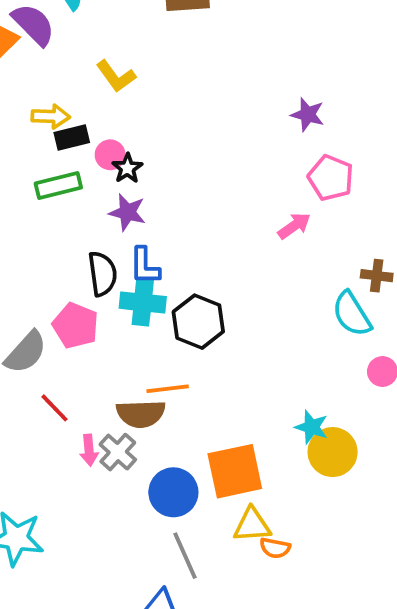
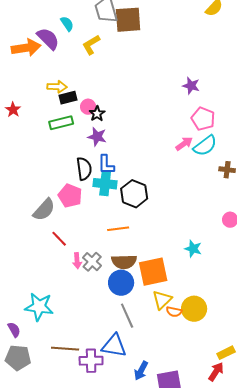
yellow L-shape: (116, 76) -> (91, 45), moved, turned 95
cyan semicircle: (352, 314) -> (205, 146), moved, turned -95
brown semicircle: (141, 414) -> (124, 262), moved
yellow circle: (333, 452) -> (194, 309), moved
yellow triangle: (252, 525) -> (162, 300), turned -40

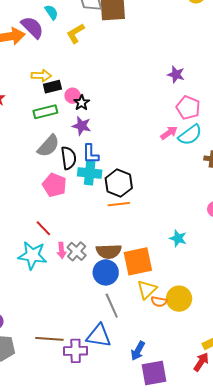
gray semicircle: (44, 210) -> (48, 146), moved
orange line: (118, 229) -> (119, 204), moved
cyan star: (39, 307) -> (32, 255), moved
blue arrow: (141, 371) -> (138, 351), moved

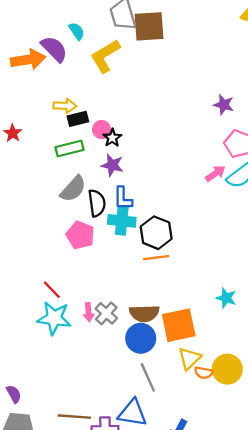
yellow L-shape: (76, 33) -> (105, 56), size x1.4
red line: (43, 228) -> (52, 290), moved

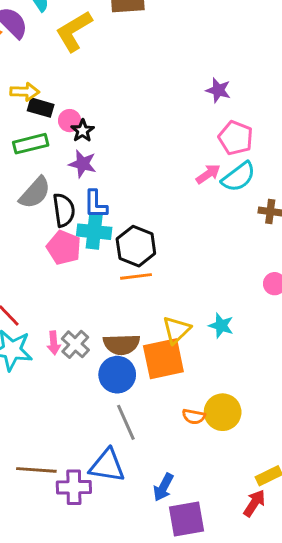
black rectangle: (78, 119) -> (41, 108), turned 30
pink pentagon: (80, 235) -> (64, 248), moved
yellow triangle: (189, 358) -> (176, 330), moved

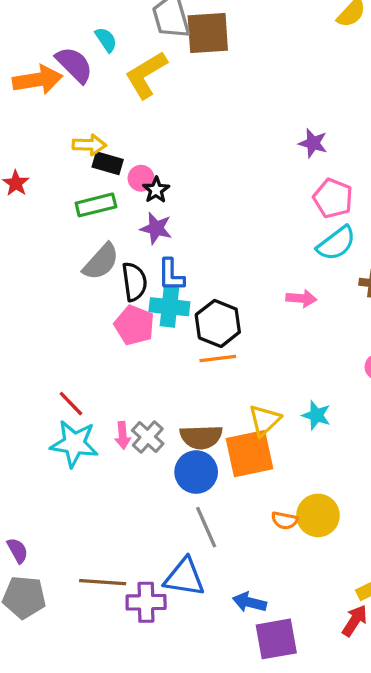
pink arrow: (208, 174) -> (301, 298), moved, turned 40
blue arrow: (163, 487) -> (250, 602), turned 76

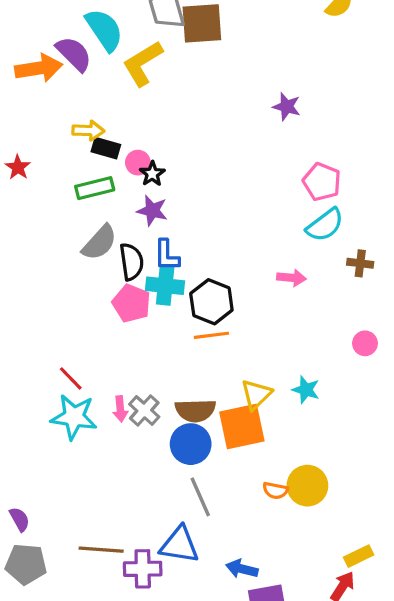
cyan semicircle: (106, 40) -> (104, 30), size x1.8
purple star: (313, 143) -> (287, 107), moved

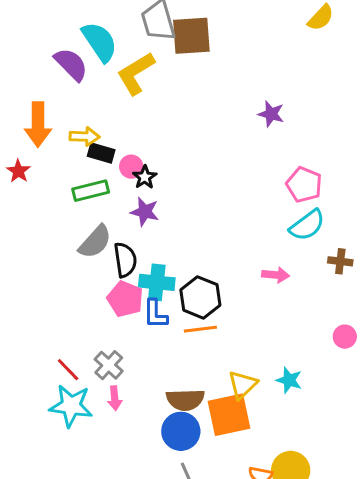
orange arrow: (39, 68) -> (38, 124), moved, turned 99
blue L-shape: (167, 255) -> (155, 314), moved
gray cross: (144, 410) -> (109, 365), moved

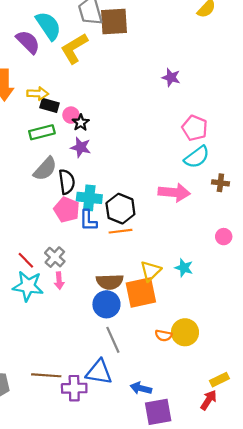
pink arrow: (276, 275) -> (174, 192), size x1.6

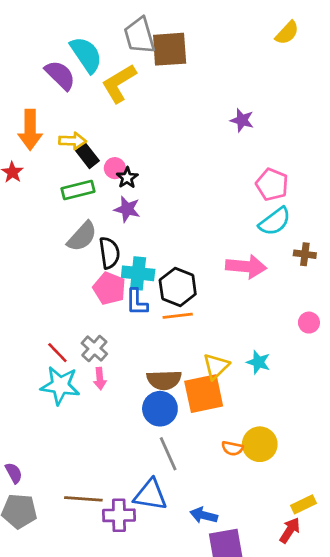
black rectangle: (49, 105) -> (88, 156), turned 36

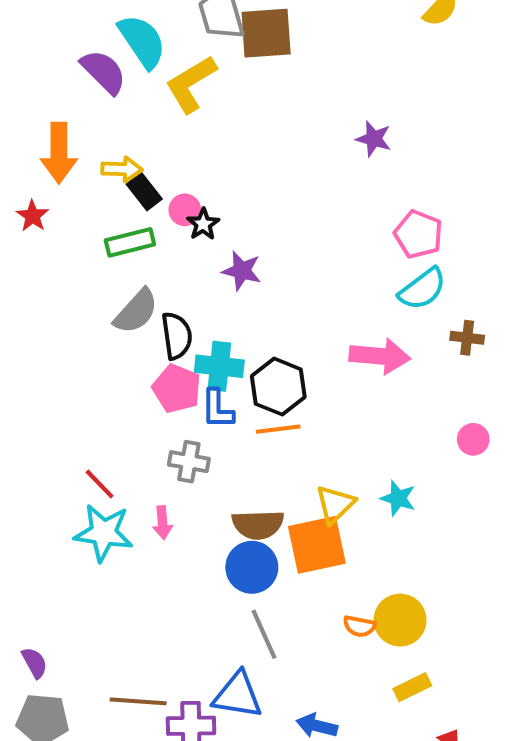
purple star: (127, 209) -> (242, 271), moved
gray cross: (94, 349) -> (189, 462), moved, turned -32
yellow rectangle: (303, 504) -> (412, 687), moved

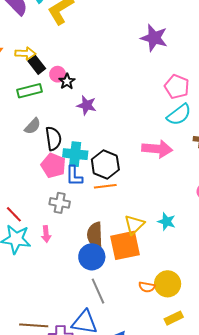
purple star: (374, 139) -> (154, 38), size x1.5
gray semicircle: (136, 311) -> (33, 126), size x0.7
brown semicircle: (258, 525) -> (95, 235), turned 90

